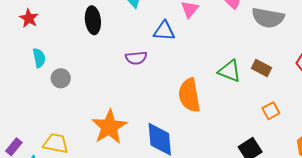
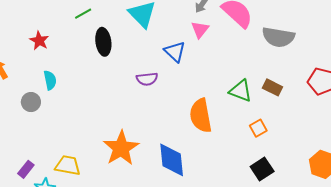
blue triangle: (164, 31) -> (175, 52), turned 40
gray circle: (61, 78) -> (31, 102), moved
orange square: (271, 111) -> (258, 128), moved

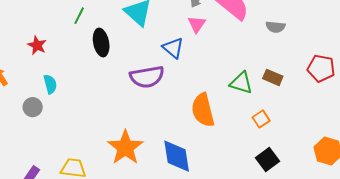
green line: (83, 14) -> (79, 16), turned -30
gray semicircle: (278, 37) -> (275, 27), size x0.6
purple semicircle: (147, 79) -> (147, 77), size x1.6

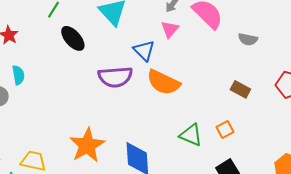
black ellipse: (101, 42) -> (73, 38), turned -36
green triangle: (241, 83) -> (191, 135), moved
orange semicircle: (203, 110) -> (163, 82), moved, turned -56

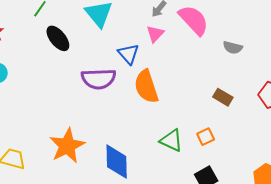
orange semicircle: (163, 82) -> (146, 87), turned 44

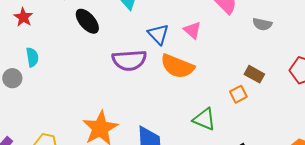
pink triangle: (155, 34) -> (192, 30), moved, turned -30
orange semicircle: (146, 87) -> (177, 66), turned -48
orange square: (206, 137) -> (238, 94), moved

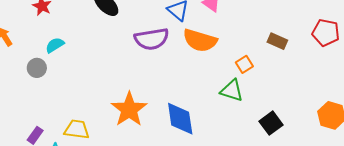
cyan semicircle: (32, 57) -> (55, 45), turned -108
orange square: (238, 94) -> (244, 64), moved

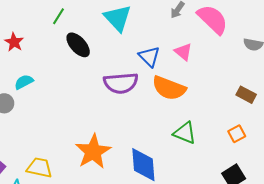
orange square: (244, 64) -> (237, 134), moved
green triangle: (232, 91) -> (185, 133), moved

